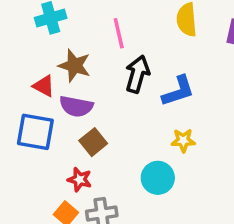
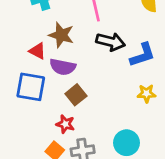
black arrow: (137, 74) -> (111, 42), turned 88
cyan circle: (158, 178) -> (127, 143), moved

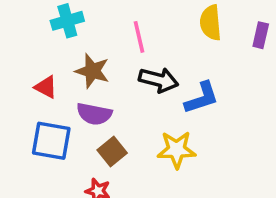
red triangle: (37, 51) -> (46, 87), moved
yellow star: (146, 94) -> (177, 150), moved, size x1.5

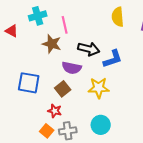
pink line: (139, 37) -> (65, 25), moved
red triangle: (46, 87) -> (12, 31), moved
purple semicircle: (94, 114) -> (72, 68), moved

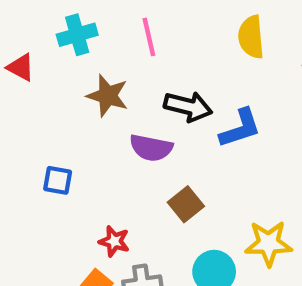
pink line: (65, 25) -> (149, 37), moved
blue square: (29, 83) -> (58, 180), size x0.6
yellow star: (99, 88) -> (268, 243), moved
brown square: (63, 89) -> (186, 204), moved

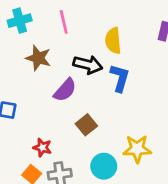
yellow semicircle: (251, 37) -> (113, 41), moved
blue L-shape: (240, 128) -> (120, 78), turned -56
purple semicircle: (151, 148) -> (65, 90), turned -60

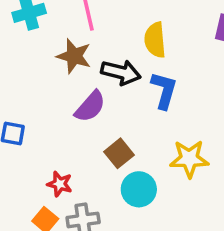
brown star: (38, 58) -> (74, 56), moved
yellow star: (137, 149) -> (189, 159), moved
cyan circle: (104, 166) -> (139, 189), moved

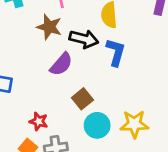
yellow star: (189, 159) -> (134, 124), moved

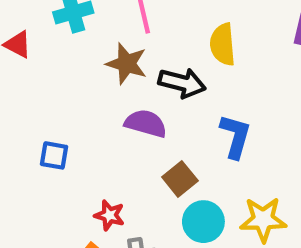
blue L-shape: (116, 52) -> (235, 136), moved
purple semicircle: (61, 64) -> (146, 123), turned -115

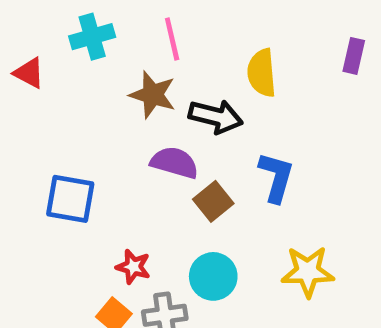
blue square: (54, 155) -> (70, 199), size x1.5
brown square: (180, 179) -> (213, 201), moved
cyan circle: (203, 222) -> (213, 276), moved

